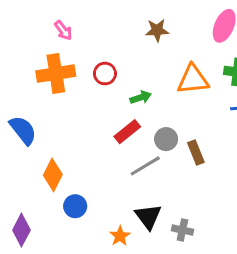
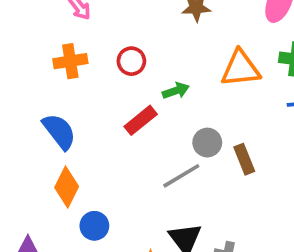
orange cross: (56, 74) -> (70, 61), size x0.7
blue semicircle: (23, 130) -> (59, 131), moved
red rectangle: (127, 132) -> (141, 120), moved

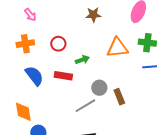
red rectangle: (141, 120) -> (63, 76), turned 48
blue semicircle: (59, 131) -> (34, 76), moved
orange diamond: (67, 187) -> (23, 112), turned -35

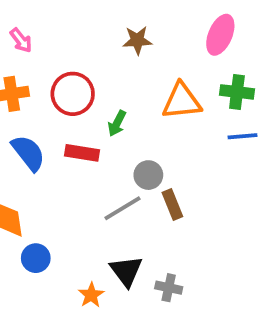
red circle: (58, 44) -> (73, 94), size x1.5
green arrow: (82, 60) -> (117, 123), turned 136
brown rectangle: (119, 97) -> (172, 205), moved

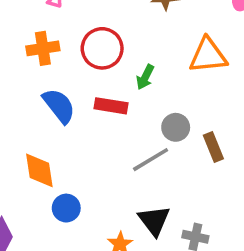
brown rectangle: (172, 205) -> (213, 147), moved

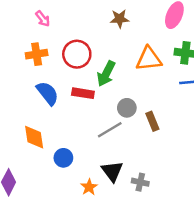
green arrow: (145, 77) -> (106, 74), size x1.5
blue circle: (66, 208) -> (63, 158), moved

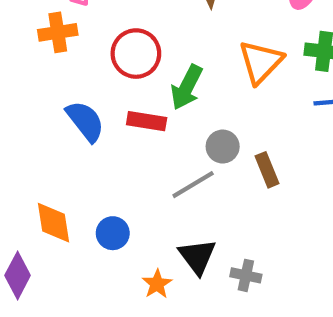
orange cross: (37, 54) -> (58, 32), moved
orange triangle: (149, 59) -> (261, 62), turned -40
orange diamond: (34, 137) -> (54, 223), moved

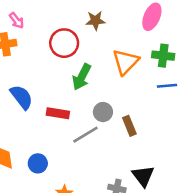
red circle: (136, 54) -> (64, 43), moved
red rectangle: (147, 121) -> (58, 113), moved
black triangle: (197, 256) -> (143, 176), moved

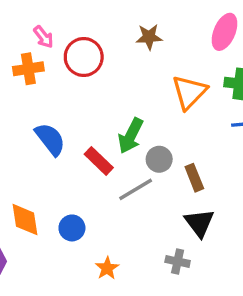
red circle: (64, 43) -> (84, 57), moved
green arrow: (82, 77) -> (131, 136), moved
red rectangle: (58, 113) -> (99, 161), turned 35
black triangle: (143, 176) -> (199, 223), moved

